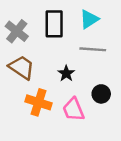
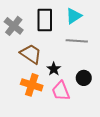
brown trapezoid: (22, 67) -> (31, 54), moved
black star: (66, 73) -> (54, 69), moved

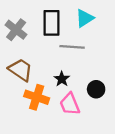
gray line: (77, 41) -> (72, 47), moved
brown trapezoid: (31, 54) -> (21, 70), moved

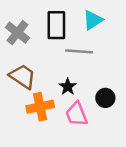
orange cross: (37, 97) -> (40, 107), turned -30

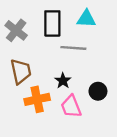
cyan triangle: (93, 20) -> (86, 19), turned 36
brown trapezoid: (22, 77) -> (21, 71), turned 44

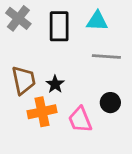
gray cross: (16, 30) -> (18, 18), moved
gray line: (73, 48) -> (106, 57), moved
black star: (63, 81) -> (55, 84), moved

